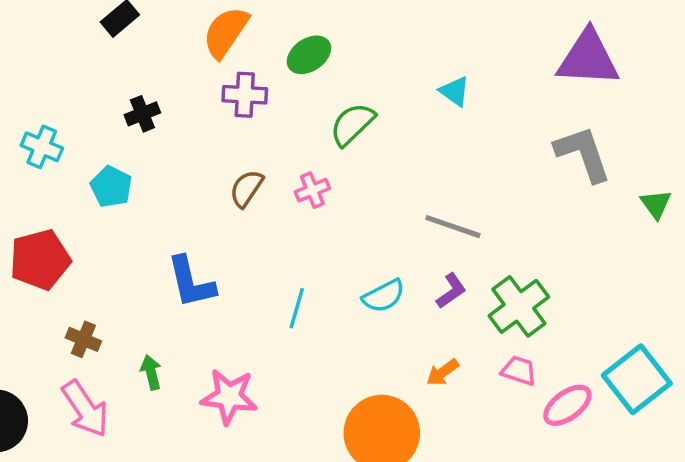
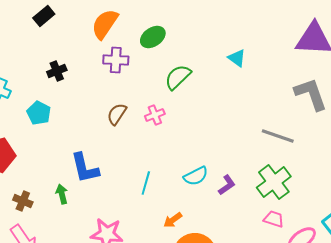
gray line: (453, 227) -> (278, 136), moved
purple L-shape: (451, 291) -> (227, 185), moved
green arrow: (151, 372) -> (62, 194), moved
orange arrow: (443, 372) -> (173, 220), moved

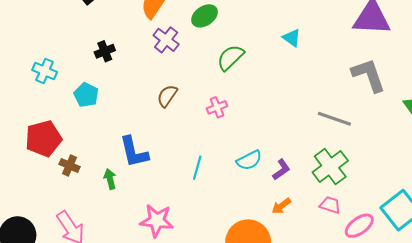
purple cross: (116, 60) -> (166, 40), turned 35
pink cross: (155, 115) -> (217, 107), moved
brown cross: (23, 201) -> (69, 165), moved
orange arrow: (173, 220) -> (281, 206), moved

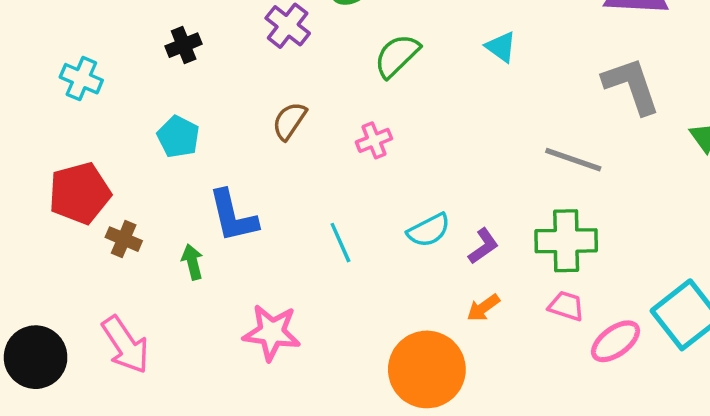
cyan triangle: (292, 38) -> (501, 47), moved
cyan pentagon: (86, 95) -> (178, 137), moved
green cross: (330, 167) -> (566, 241), turned 36
cyan line: (197, 168) -> (340, 243), turned -40

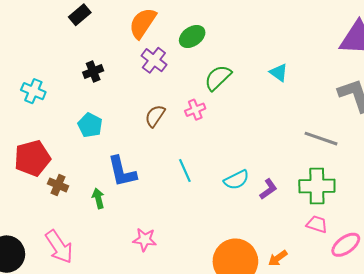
pink cross: (374, 140) -> (195, 110), moved
cyan line: (340, 243) -> (185, 171), moved
orange arrow: (483, 308) -> (278, 258), moved
pink star: (272, 332) -> (145, 240), size x0.7

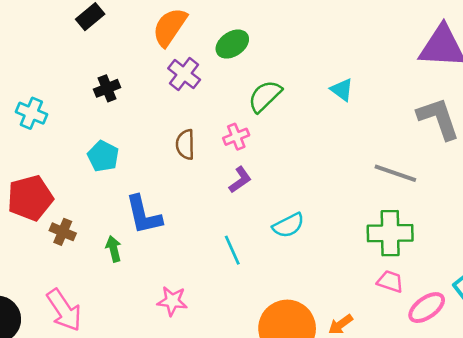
brown semicircle: (155, 116) -> (185, 144), turned -35
cyan line: (185, 171) -> (232, 250), moved
purple L-shape: (268, 189) -> (240, 180), moved

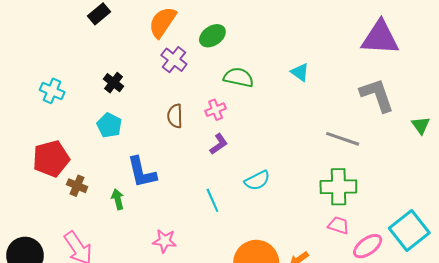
black cross: (107, 88) -> (114, 83), moved, turned -30
green semicircle: (265, 96) -> (238, 77), turned 56

